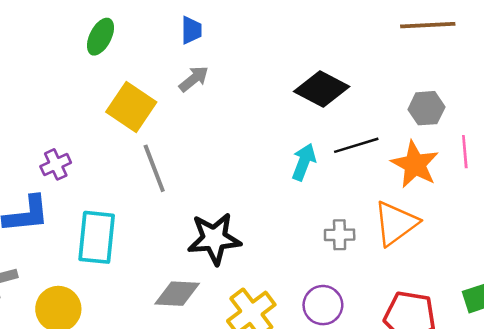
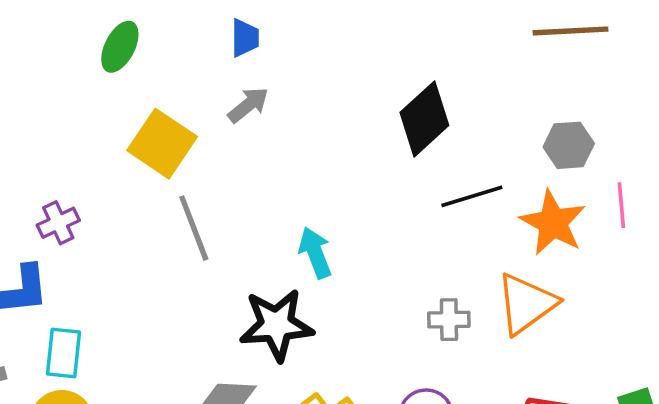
black diamond: (322, 89) -> (424, 119), turned -70
cyan arrow: (304, 162) -> (315, 253), moved, turned -42
cyan rectangle: (97, 237) -> (64, 353), moved, size x0.7

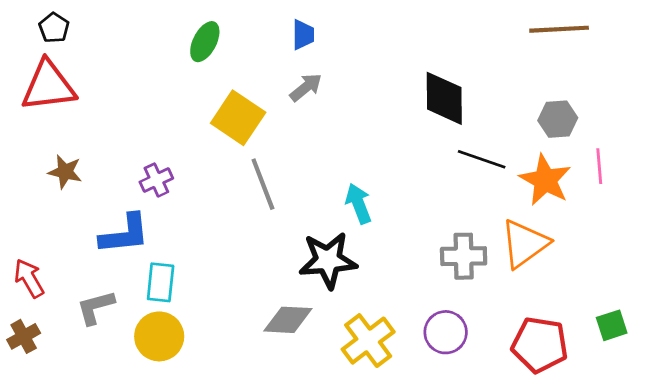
black diamond: (424, 119) -> (444, 98), turned -48
black line: (472, 196) -> (482, 159), turned 36
gray cross: (449, 320) -> (464, 256), size x1.4

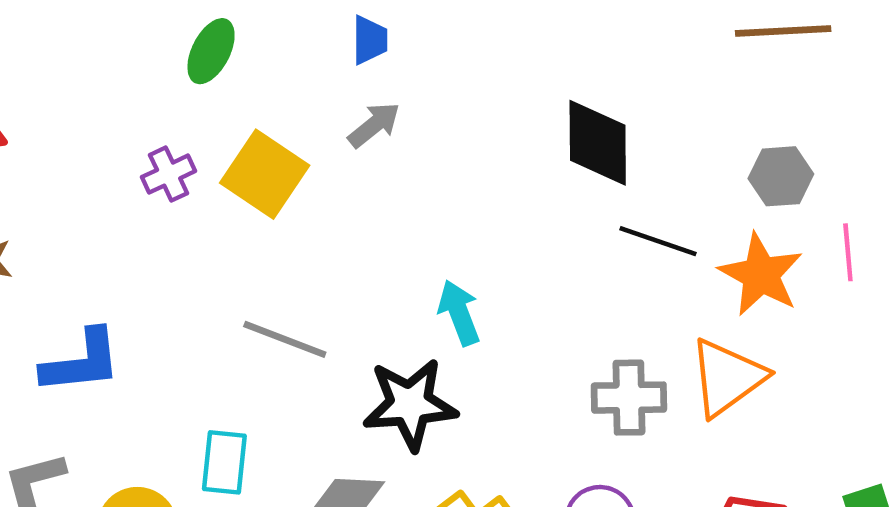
purple cross: (156, 180) -> (169, 174), moved
gray line: (263, 184) -> (285, 339), moved, turned -48
cyan rectangle: (161, 282) -> (224, 462), moved

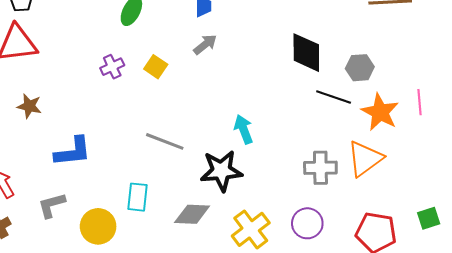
yellow square: (265, 174) -> (156, 67), size x0.6
gray hexagon: (781, 176) -> (360, 68), moved

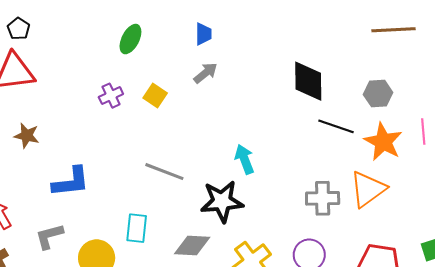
gray hexagon: (360, 68) -> (378, 93), moved

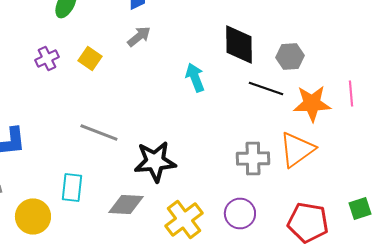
gray hexagon: (378, 93) -> (290, 56), moved
orange star: (383, 142) -> (312, 104), turned -30
cyan arrow: (245, 159) -> (195, 78), moved

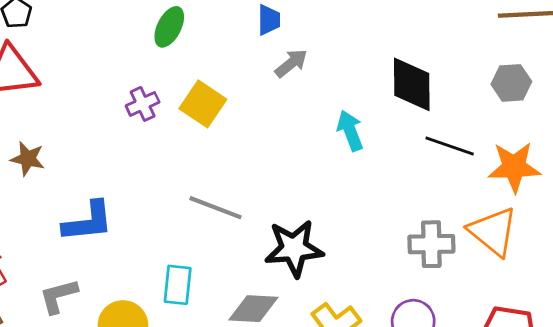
gray arrow: (139, 36) -> (291, 63), moved
gray hexagon: (290, 56) -> (511, 83), moved
yellow square: (90, 58) -> (203, 104), size x1.4
orange triangle: (297, 150) -> (493, 232), turned -45

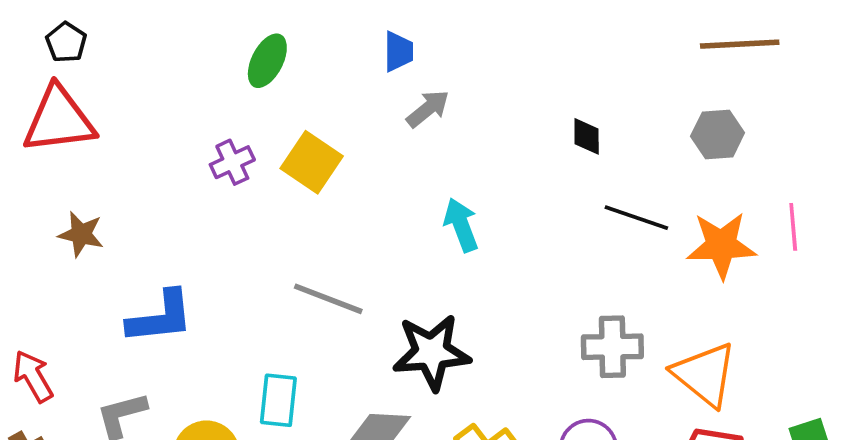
black diamond: (412, 84) -> (587, 136), size x0.5
cyan arrow: (350, 131) -> (461, 225), moved
orange triangle: (493, 232) -> (705, 374), moved

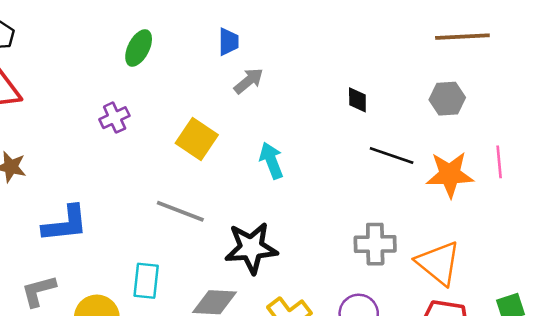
yellow square: (312, 162) -> (197, 139), moved

